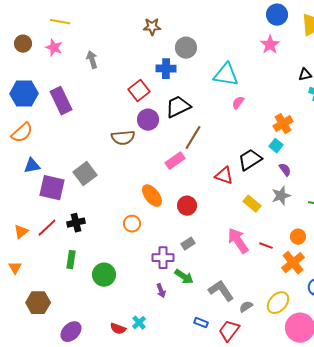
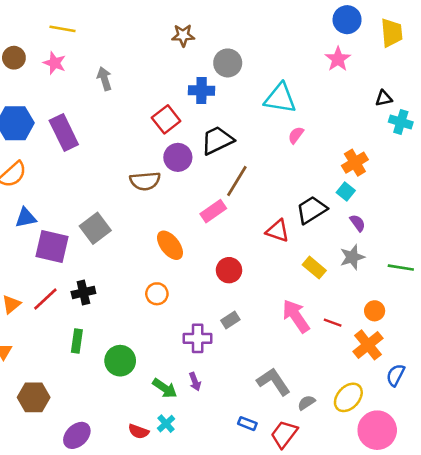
orange ellipse: (152, 196) -> (170, 245), moved
green arrow: (184, 277) -> (165, 388), moved

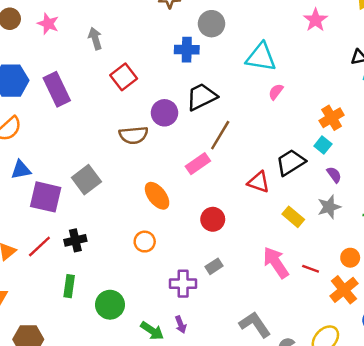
red square: (166, 119) -> (124, 77), moved

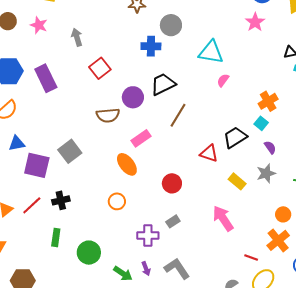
pink rectangle: (198, 164) -> (141, 138), moved
red line: (311, 269) -> (251, 258), moved
gray L-shape: (255, 325) -> (177, 269), moved

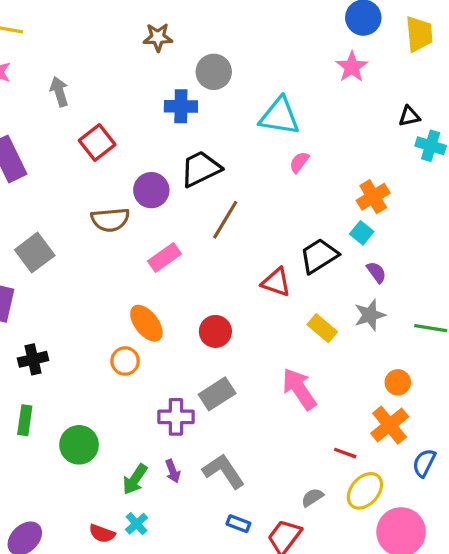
gray square: (70, 151) -> (35, 253), moved
orange ellipse: (127, 164) -> (146, 323), moved
gray rectangle: (173, 221) -> (217, 394), size x1.5
green arrow: (123, 274) -> (135, 479), turned 90

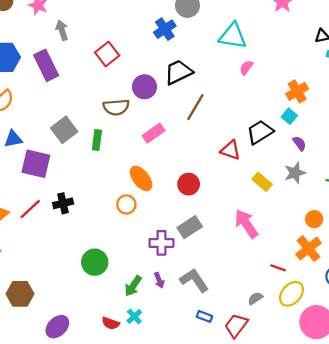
gray arrow: (59, 92) -> (62, 30), moved
blue cross: (181, 106) -> (165, 29), turned -35
green rectangle: (25, 420) -> (97, 140), moved

